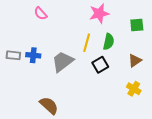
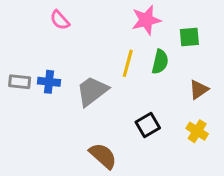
green square: (137, 25) -> (189, 37), moved
black square: (100, 65) -> (148, 125), moved
brown semicircle: (49, 105) -> (103, 156), moved

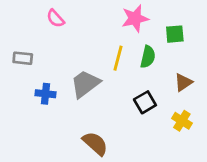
gray rectangle: (20, 82) -> (23, 58), moved
blue cross: (49, 82) -> (45, 94), moved
black square: (148, 125) -> (145, 102), moved

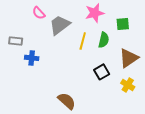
brown triangle: (183, 82) -> (129, 58), size x1.5
gray trapezoid: (85, 84) -> (60, 25), moved
blue cross: (45, 94) -> (32, 58), moved

